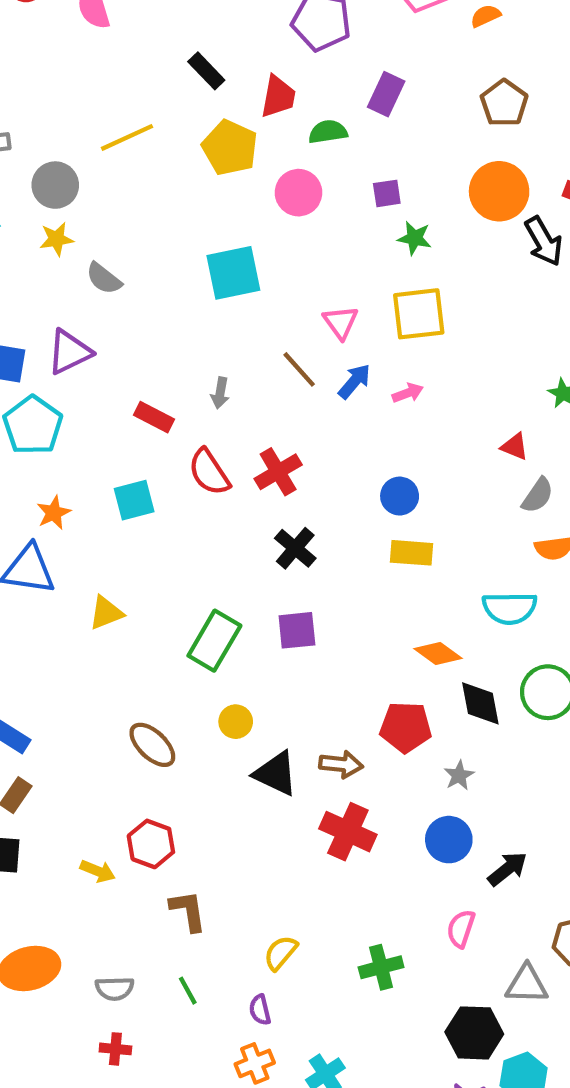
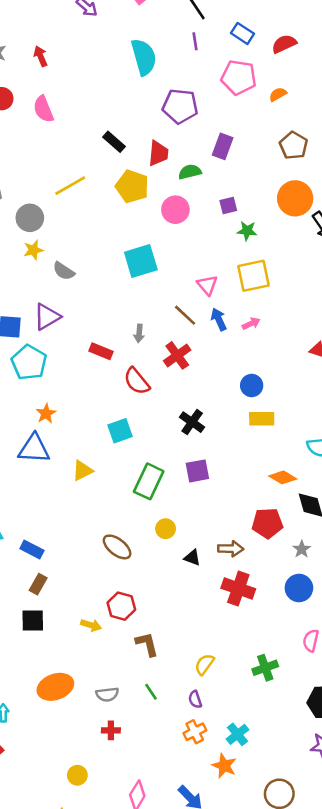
blue arrow: (354, 381) -> (219, 319), turned -60
red cross: (278, 472) -> (177, 355), moved
cyan square: (134, 500) -> (120, 431), moved
black triangle: (276, 774) -> (192, 558), size x0.6

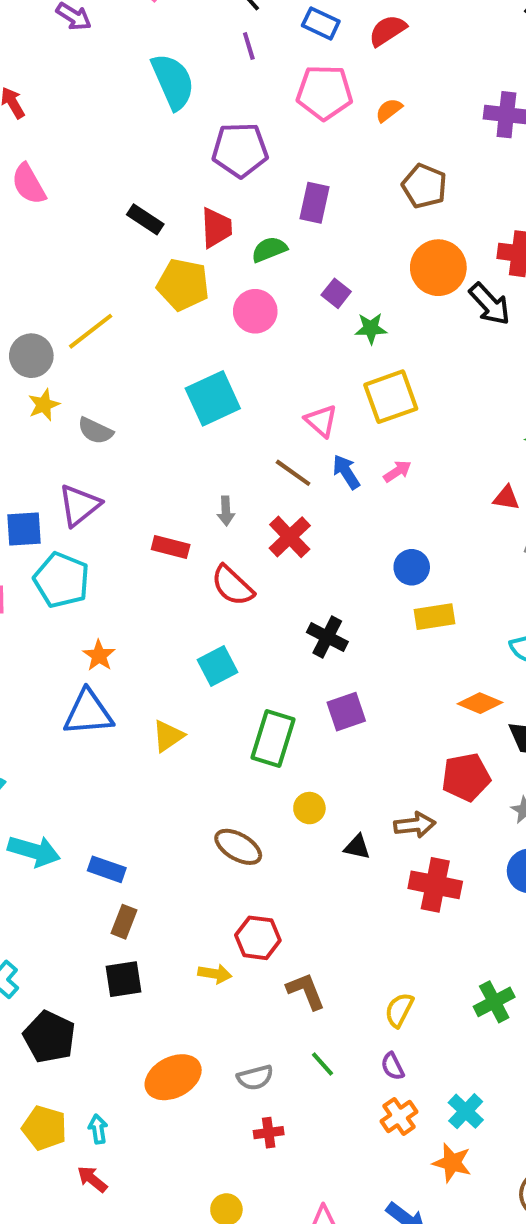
yellow line: (70, 186) -> (91, 331), moved
purple square: (228, 205) -> (336, 293), turned -30

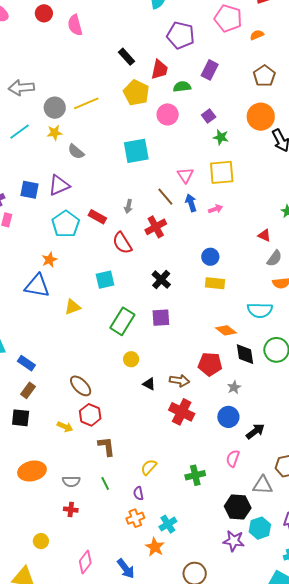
cyan pentagon: (61, 580) -> (66, 224), moved
brown ellipse: (238, 847) -> (81, 386), moved

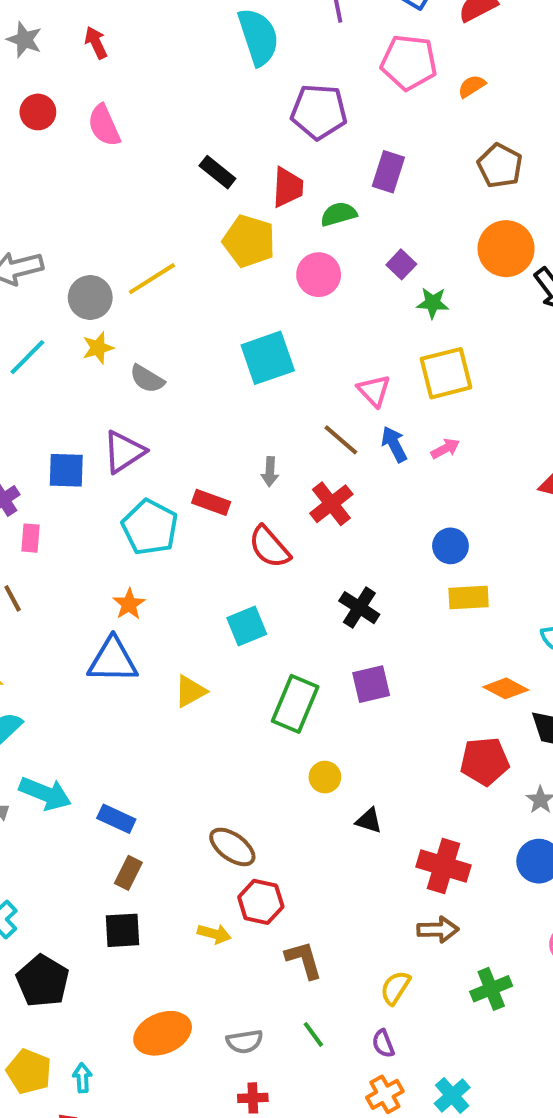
brown arrow: (179, 381) -> (438, 930), moved

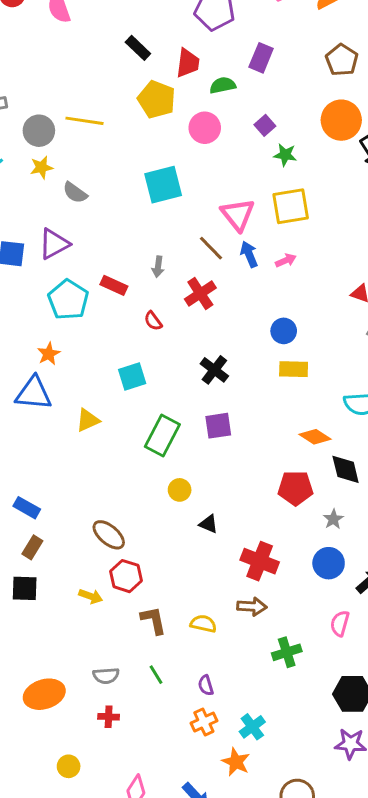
yellow line: (152, 279) -> (84, 121), turned 36
pink triangle: (374, 391) -> (238, 215), size x1.4
red semicircle: (269, 547) -> (153, 321), size x0.6
yellow semicircle: (395, 988) -> (203, 624), moved, turned 65
orange ellipse: (163, 1033) -> (44, 694), moved

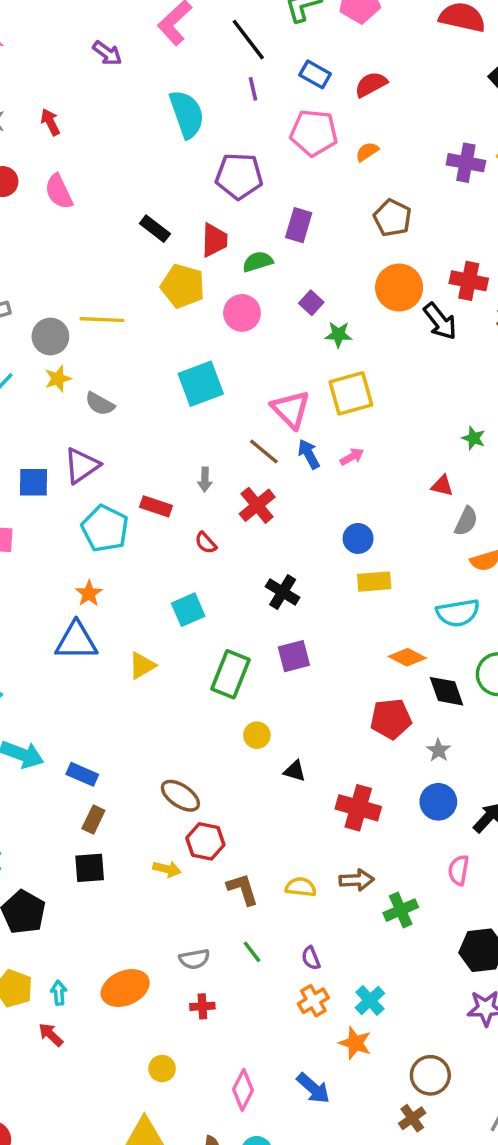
brown arrow: (252, 606) -> (357, 880), moved

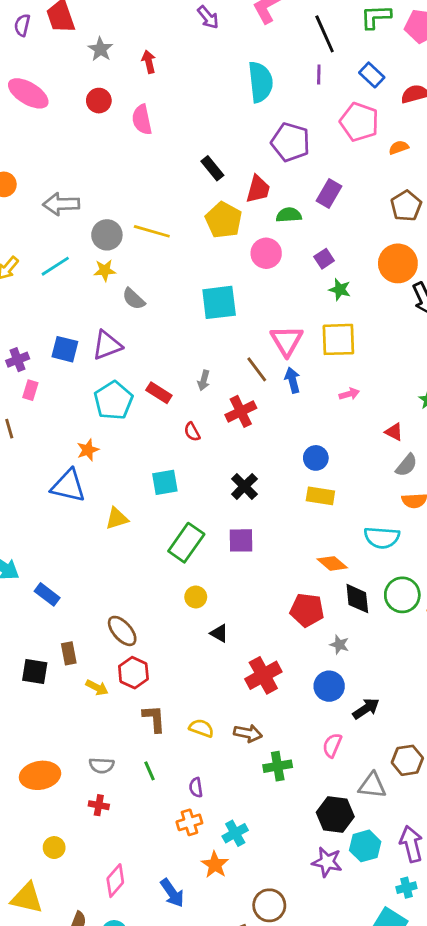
pink arrow: (352, 457) -> (349, 394), moved
gray star: (438, 750) -> (339, 645), turned -30
red cross: (358, 808) -> (263, 675), turned 32
brown rectangle: (93, 820) -> (69, 653), moved, turned -50

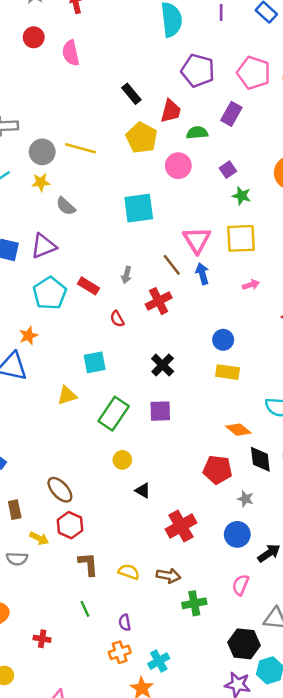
pink pentagon: (359, 122) -> (254, 73), moved
yellow triangle: (117, 518) -> (67, 395), moved
gray semicircle: (102, 765) -> (17, 559), moved

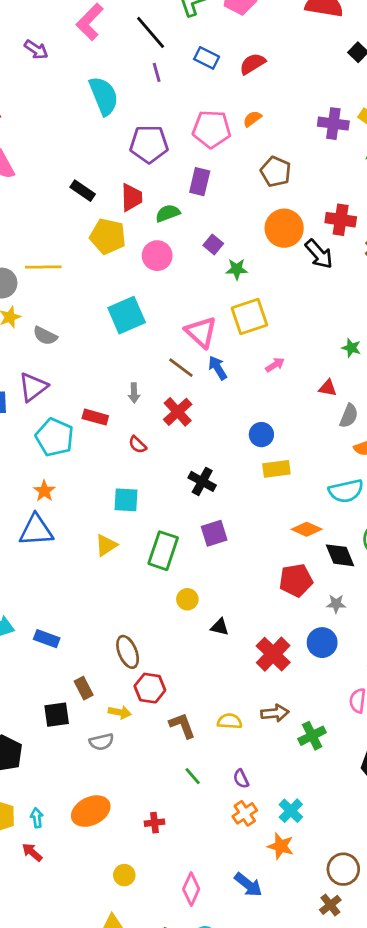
cyan square: (95, 362) -> (126, 500), turned 30
brown ellipse: (60, 490) -> (128, 652), turned 36
blue circle: (237, 534) -> (322, 643), moved

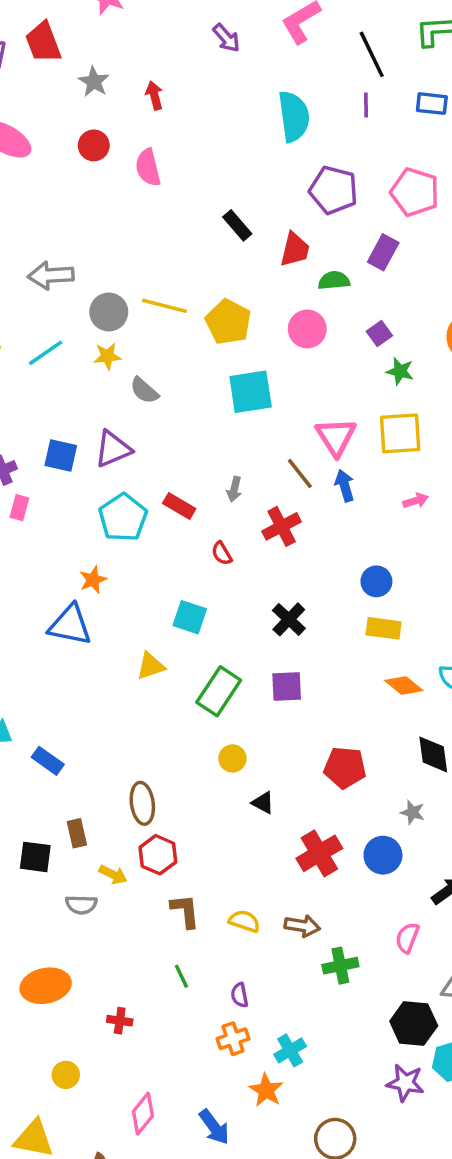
blue rectangle: (207, 58) -> (432, 104), turned -35
yellow pentagon: (108, 236) -> (228, 322), moved
orange diamond: (307, 529) -> (404, 685), moved
red pentagon: (296, 580) -> (345, 768), moved

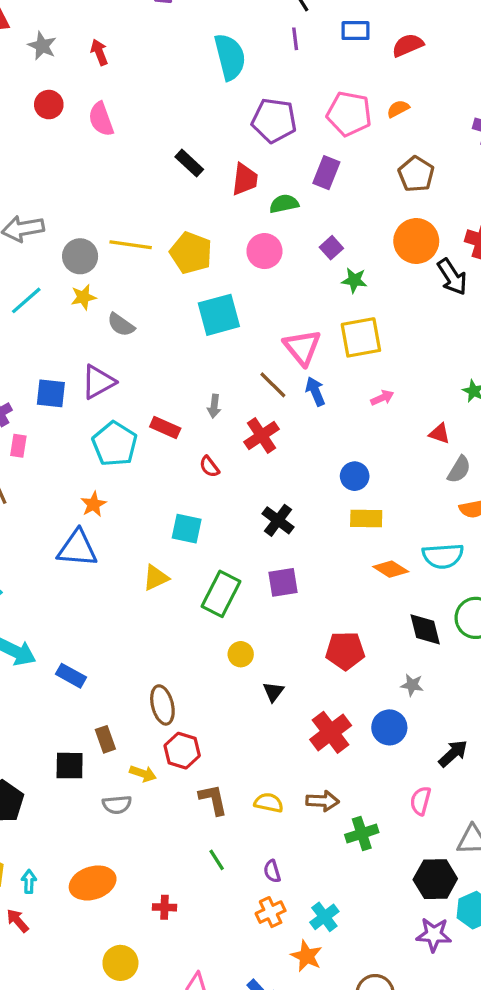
black triangle: (263, 803) -> (273, 692), turned 45
yellow circle: (66, 1075) -> (120, 963), size x1.4

